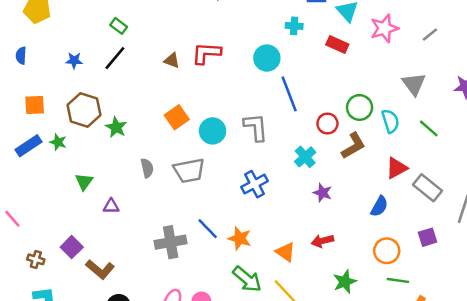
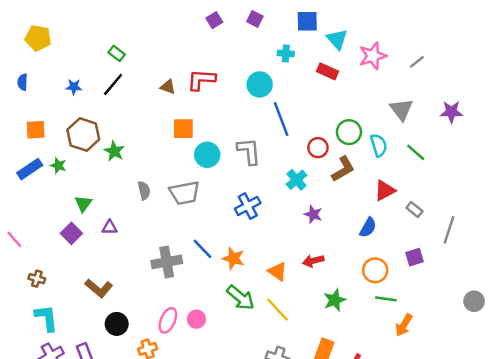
orange square: (177, 117) -> (183, 129), moved, turned 35
gray rectangle: (427, 188) -> (414, 210), size x0.6
purple square: (72, 247) -> (71, 233), moved

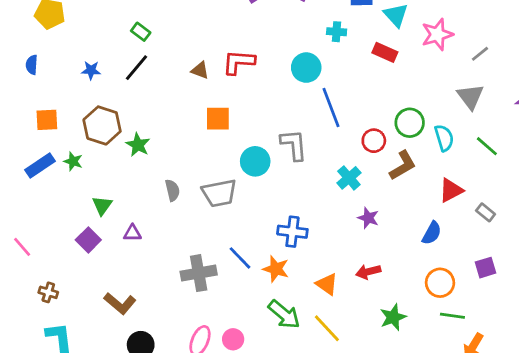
gray line: (417, 62) -> (480, 54), moved
cyan circle: (207, 155) -> (255, 161), moved
blue cross: (248, 206) -> (292, 232), moved, turned 35

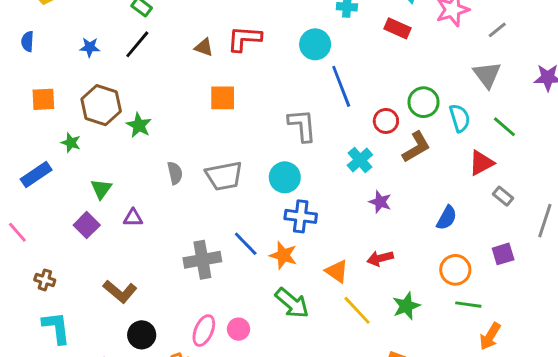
cyan circle: (255, 161) -> (285, 177), moved
blue rectangle: (40, 165) -> (36, 174), moved
red triangle: (451, 190) -> (481, 163), moved
yellow line: (327, 328) -> (357, 310), moved

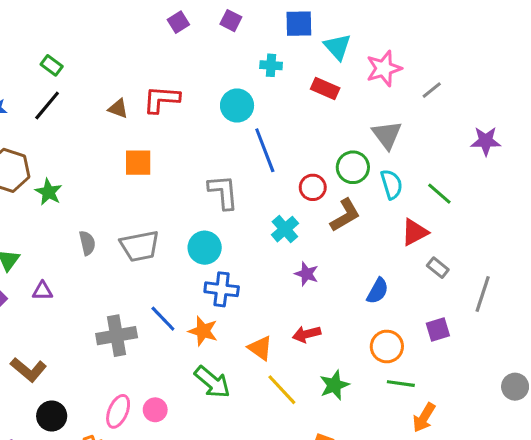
gray triangle: (487, 75) -> (387, 135), moved

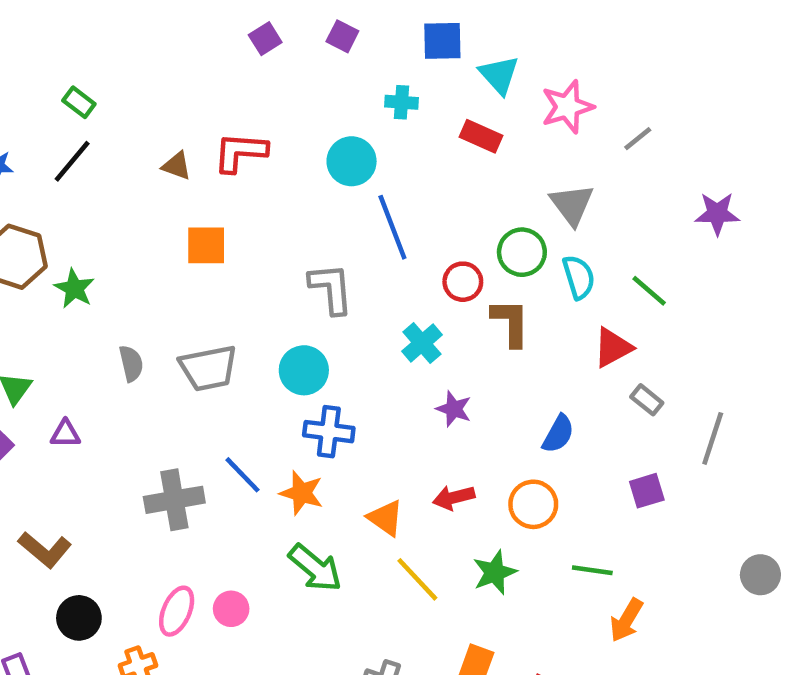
brown L-shape: (345, 215) -> (511, 323), turned -60
orange circle: (387, 346) -> (533, 504), moved

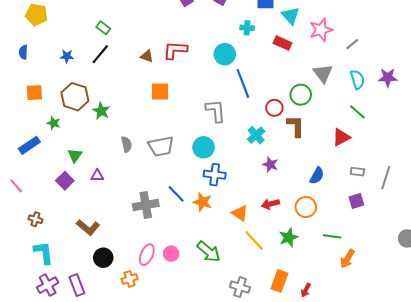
cyan semicircle: (579, 277) -> (357, 79), moved
gray rectangle: (647, 400) -> (357, 172), moved, turned -32
green arrow: (315, 568) -> (209, 252), moved

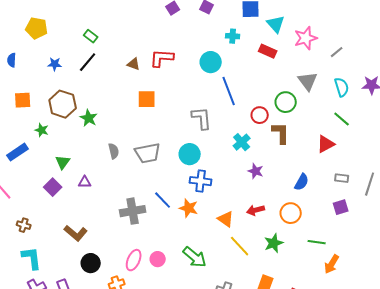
yellow pentagon: (36, 15) -> (37, 28), moved

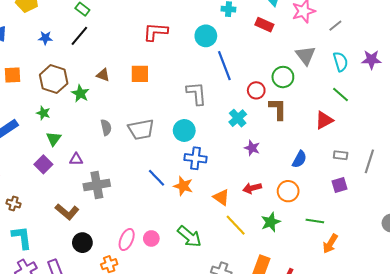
brown triangle: (134, 64) -> (103, 75), moved
green star: (42, 130) -> (43, 113), moved
gray cross: (133, 211) -> (97, 185), moved

